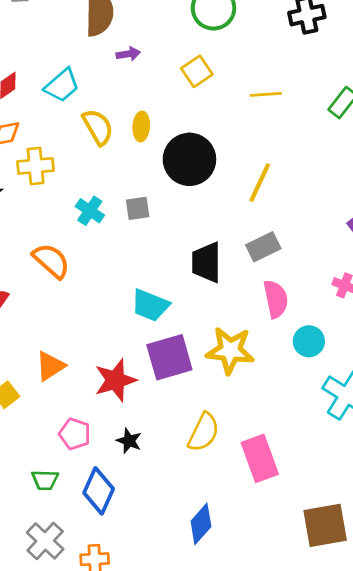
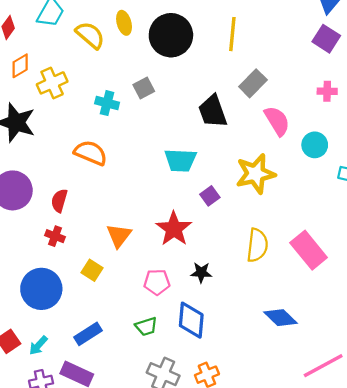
purple square: (169, 357) -> (210, 196), size x0.5
blue diamond: (201, 524) -> (281, 318), turned -68

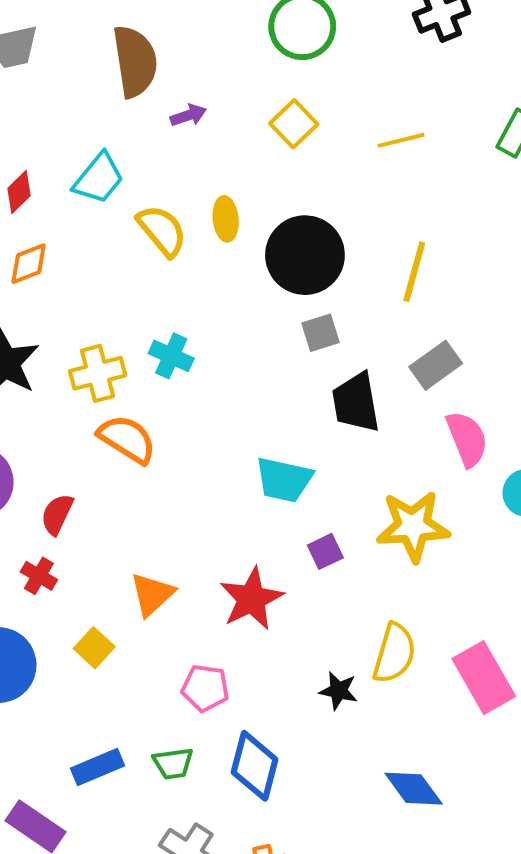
yellow cross: (52, 83) -> (98, 373), moved
gray square: (144, 88) -> (320, 333), moved
black star: (201, 272) -> (338, 691), moved
blue rectangle: (88, 334) -> (98, 767), moved

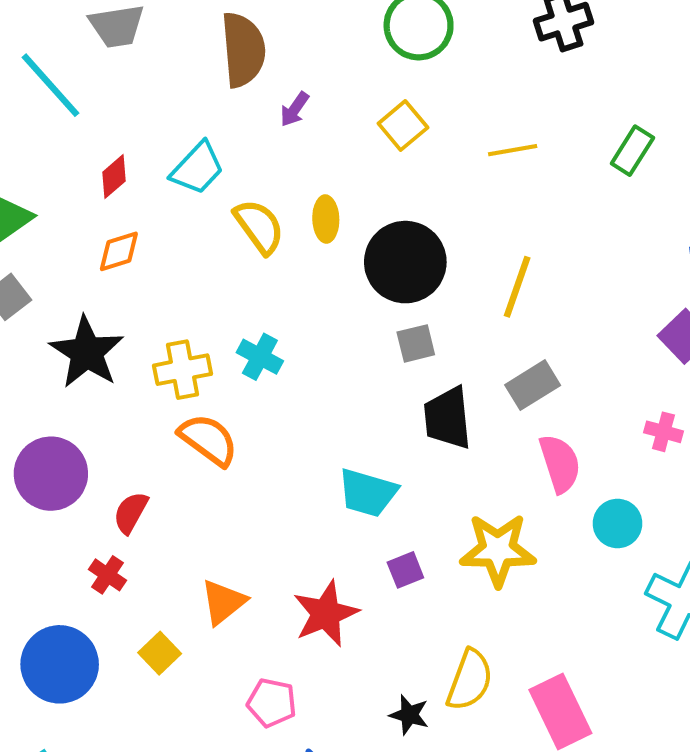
purple arrow: (188, 115) -> (295, 109), turned 140

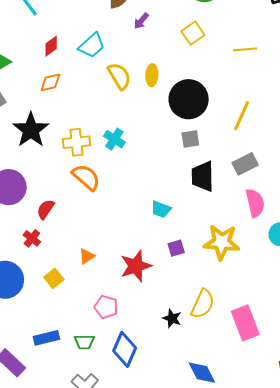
cyan trapezoid: (368, 493) -> (161, 209), size x0.7
orange triangle: (223, 602) -> (87, 256), size x0.7

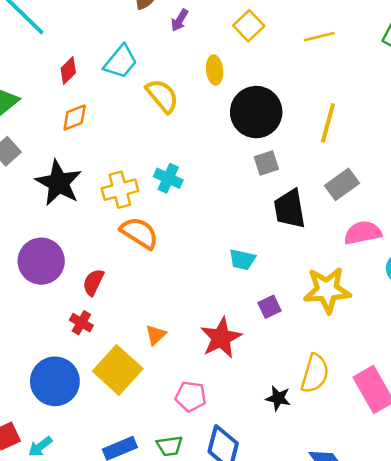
yellow ellipse: (152, 75) -> (215, 70), moved
pink semicircle: (255, 203) -> (363, 233), turned -80
yellow square: (54, 278) -> (118, 370), size x1.8

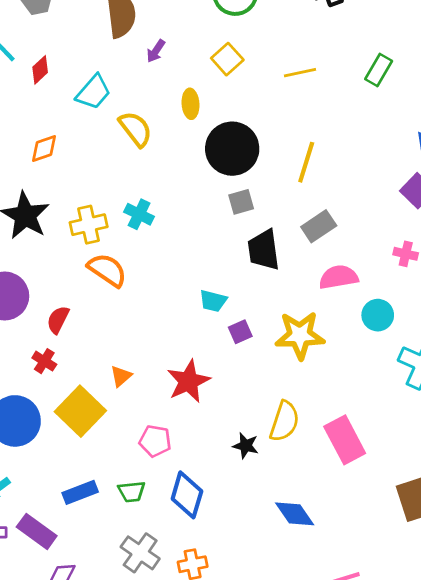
red diamond: (68, 71) -> (40, 70), moved
purple square: (270, 307) -> (240, 332), moved

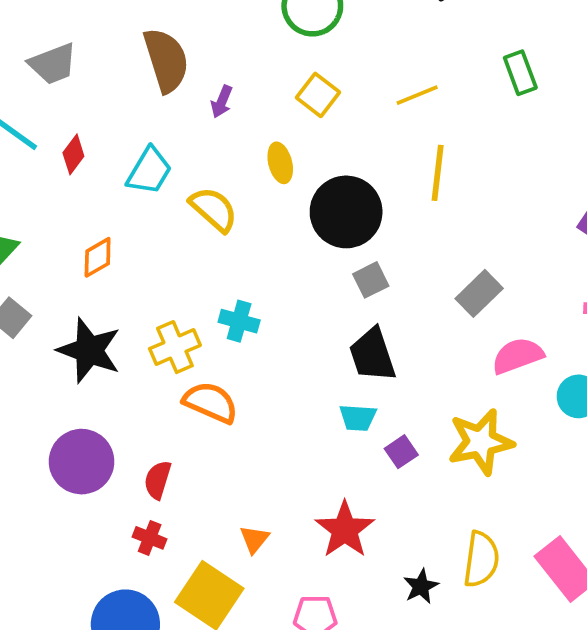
green rectangle: (379, 70) -> (520, 73), turned -40
yellow line: (306, 162) -> (438, 173), moved
black trapezoid: (264, 250) -> (372, 355), moved
black star: (246, 446) -> (421, 586), moved, turned -30

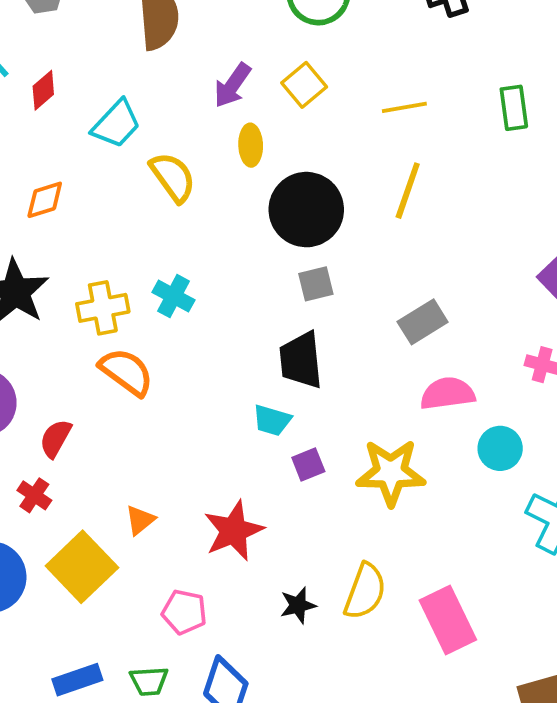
purple arrow: (222, 102) -> (232, 85), moved, size x1.4

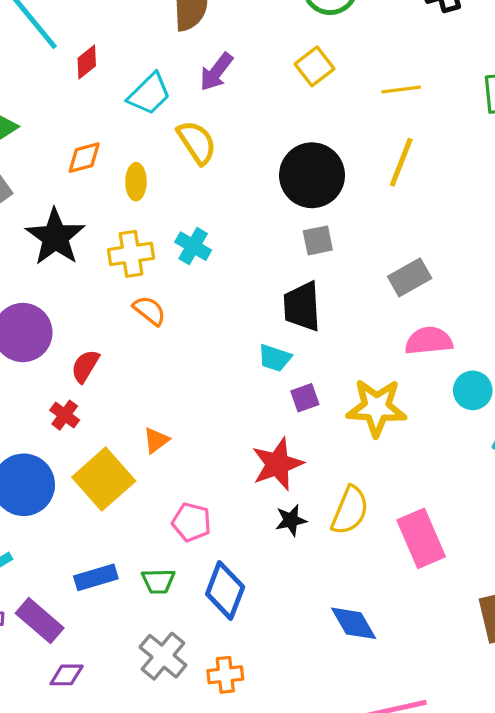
purple arrow: (232, 85) -> (216, 72), moved
yellow ellipse: (251, 145) -> (136, 182), moved
orange semicircle: (126, 372) -> (149, 311), size x0.7
red star: (234, 531) -> (277, 464), moved

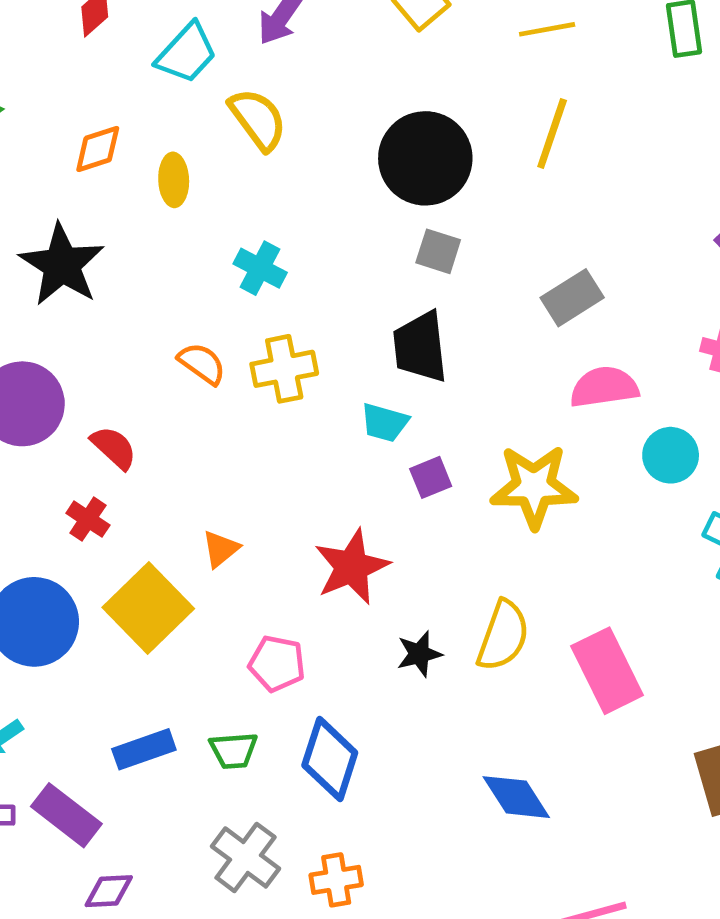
gray square: (318, 240) -> (438, 251), turned 32
yellow cross: (131, 254) -> (284, 369), moved
red semicircle: (85, 366) -> (114, 448), turned 104
red star: (277, 464) -> (352, 567), moved

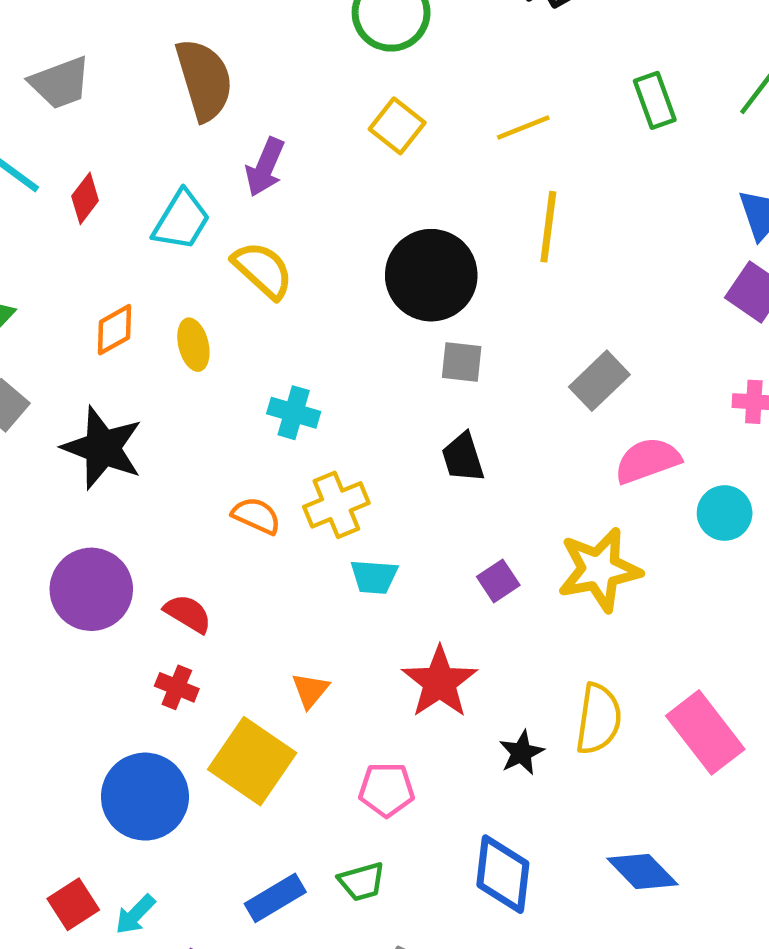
black trapezoid: (420, 347) -> (463, 457), size x0.7
cyan trapezoid: (385, 423) -> (374, 577), moved
blue diamond: (330, 759) -> (503, 874), moved

